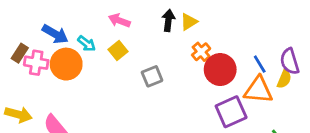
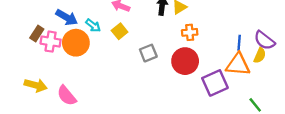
orange cross: (201, 52) -> (190, 32), turned 35
purple semicircle: (290, 61) -> (264, 40), turned -35
blue line: (260, 64) -> (239, 43), turned 35
red circle: (220, 70) -> (185, 61), moved

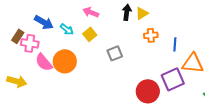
orange circle: (76, 43) -> (65, 61), moved
blue line: (239, 43) -> (175, 44), moved
red circle: (185, 61) -> (148, 91), moved
pink semicircle: (67, 96) -> (44, 62), moved

